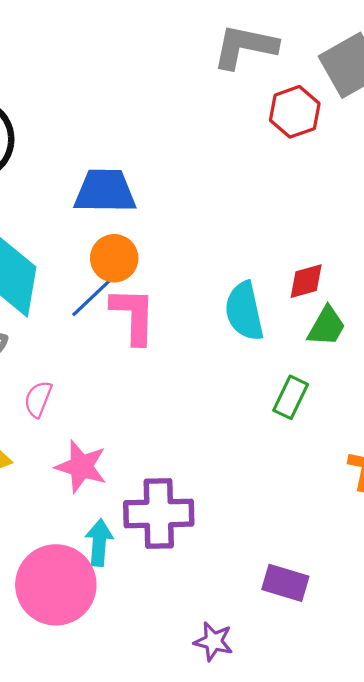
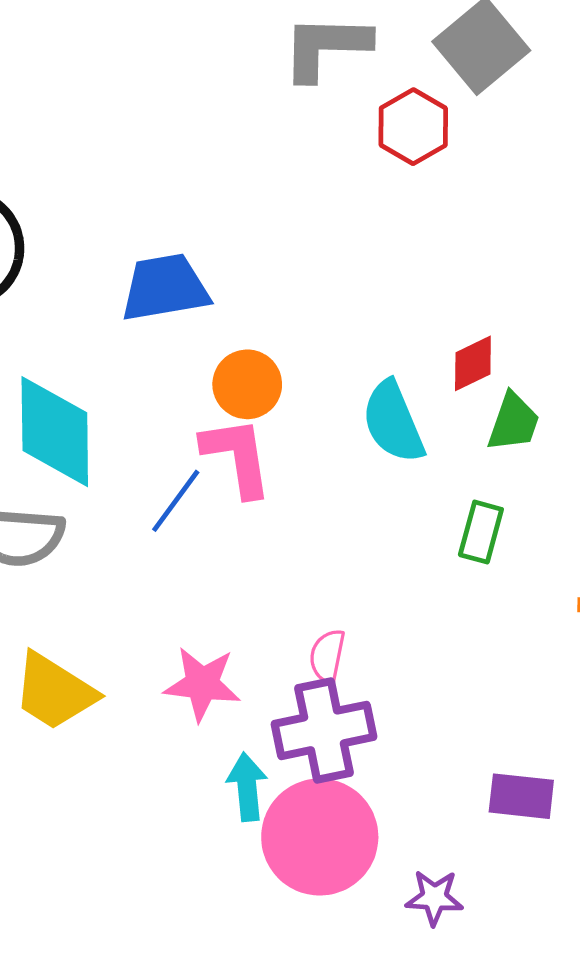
orange circle: (114, 258) -> (247, 384), moved
blue line: (92, 298) -> (176, 501), moved
pink semicircle: (38, 399) -> (327, 656), moved
pink circle: (56, 585) -> (320, 837), moved

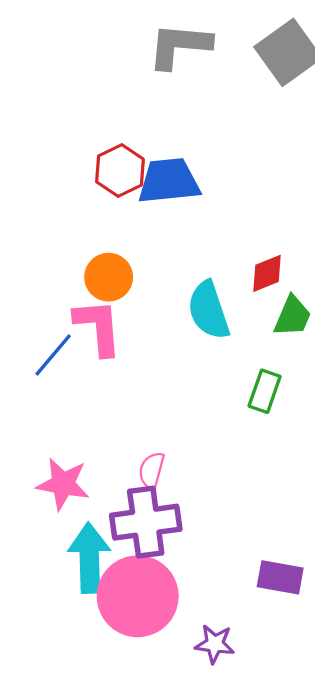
red hexagon: (413, 127) -> (120, 170), moved
blue trapezoid: (165, 288) -> (169, 181), moved
cyan arrow: (247, 787) -> (89, 558), size x1.5

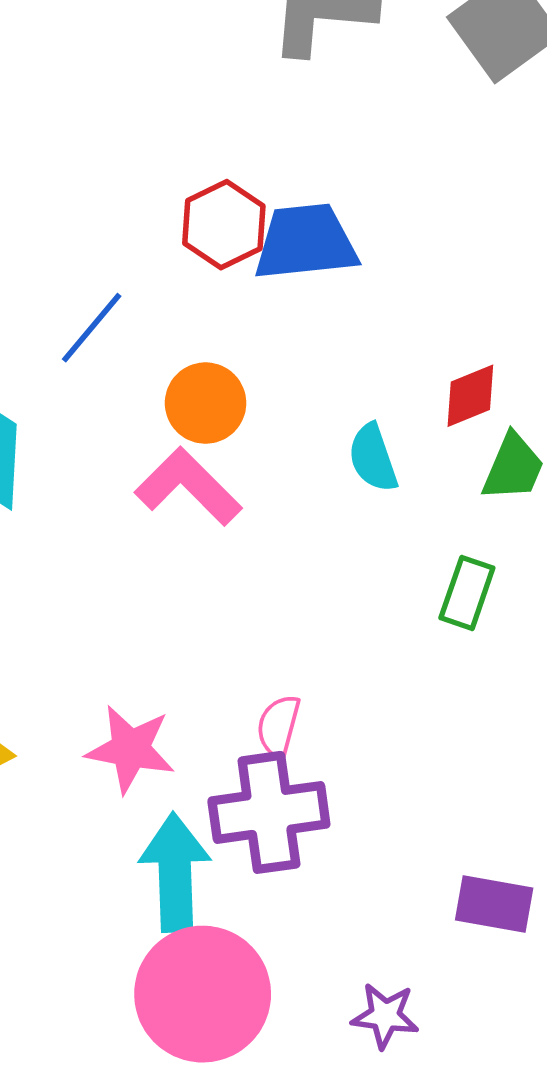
cyan semicircle: (209, 310) -> (373, 458), size x0.7
pink L-shape: (98, 327) -> (188, 487), turned -40
blue line: (53, 355) -> (92, 328), moved
pink circle: (138, 596) -> (203, 994), moved

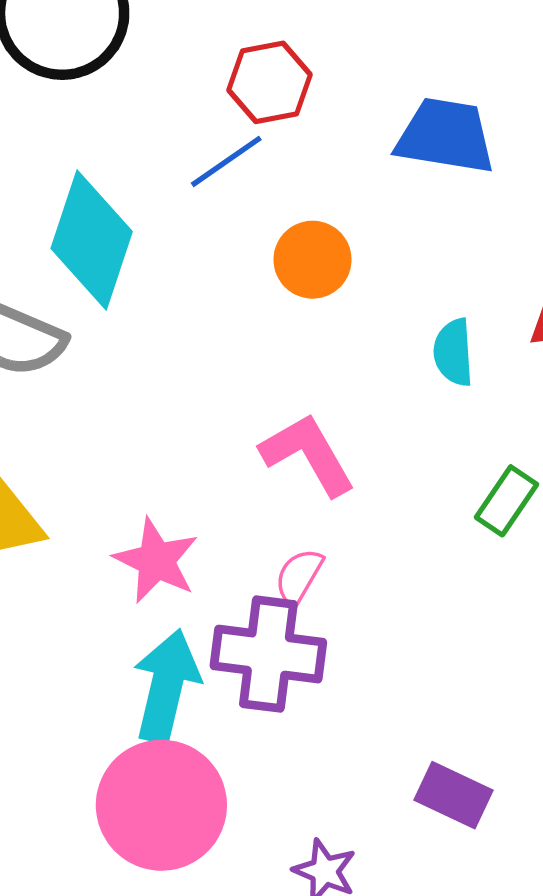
red hexagon: (224, 225) -> (270, 82), moved
pink L-shape: (188, 487) -> (308, 454), moved

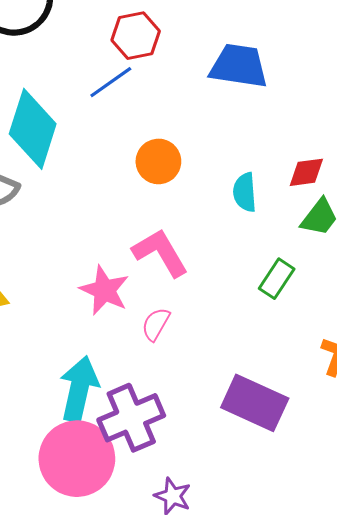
orange circle: (313, 260) -> (158, 161), moved
pink star: (156, 561) -> (104, 290), moved
purple cross: (268, 654) -> (131, 418), moved, turned -30
purple rectangle: (453, 795) -> (255, 403), moved, size x1.5

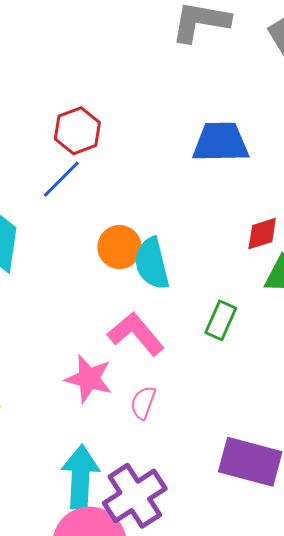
blue trapezoid: (239, 66) -> (221, 142), moved
cyan semicircle: (245, 192) -> (152, 264), moved, size x1.4
green rectangle: (277, 279) -> (221, 320), moved

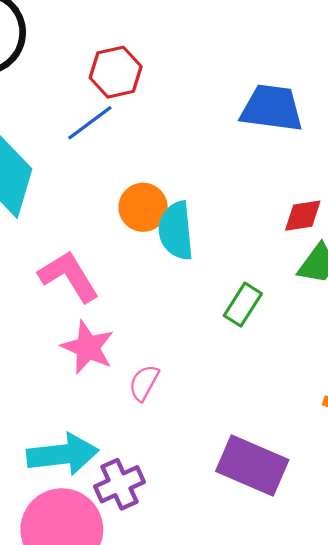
pink L-shape: (136, 334) -> (69, 276), moved
cyan arrow: (80, 477) -> (63, 454), turned 72
purple cross: (135, 496) -> (119, 484), size x0.7

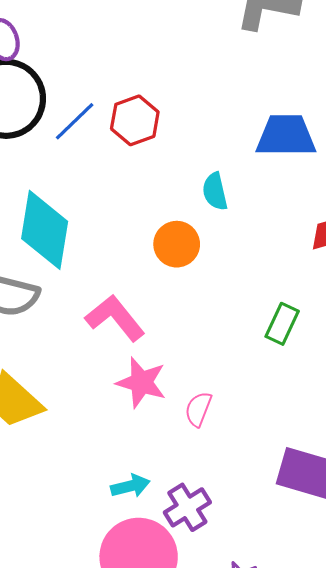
blue line: (90, 123) -> (75, 121), moved
cyan semicircle: (176, 231) -> (215, 191), moved, size x0.7
cyan arrow: (63, 454) -> (130, 486), size x0.6

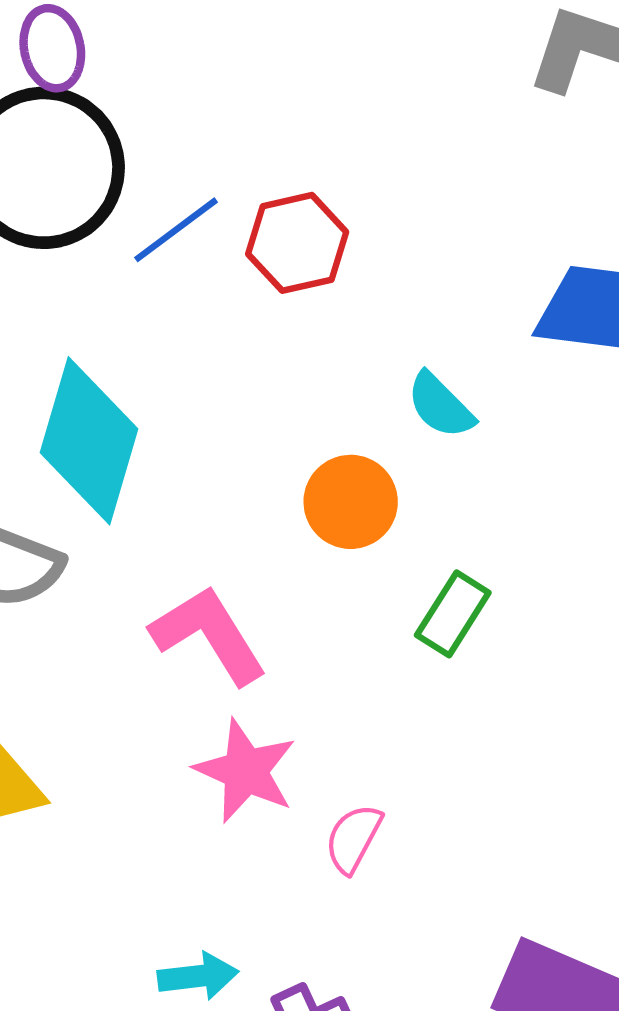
cyan semicircle: (215, 191) -> (440, 405), turned -39
green rectangle: (282, 324) -> (453, 614), moved

